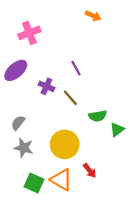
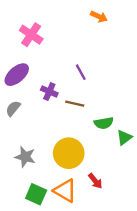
pink cross: (29, 33) -> (31, 35), turned -35
brown line: (70, 98) -> (75, 104), turned -36
gray semicircle: (18, 123) -> (13, 108), moved

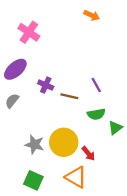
purple line: (81, 72) -> (96, 85), moved
gray star: (25, 157) -> (34, 145), moved
red arrow: (95, 181) -> (88, 154), moved
orange triangle: (65, 191) -> (76, 177), moved

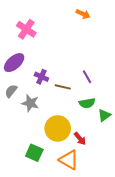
gray star: (34, 145) -> (30, 103), moved
green square: (33, 180) -> (34, 153), moved

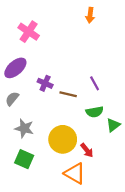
orange arrow: (83, 14) -> (90, 15), turned 72
gray star: (30, 103) -> (24, 128), moved
green square: (34, 153) -> (24, 159), moved

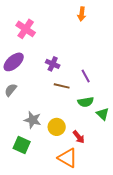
purple cross: (45, 83) -> (53, 64), moved
green triangle: (113, 125) -> (103, 114), turned -40
gray star: (24, 128) -> (33, 120), moved
yellow circle: (63, 139) -> (57, 127), size x0.7

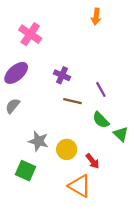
green semicircle: (86, 102) -> (101, 120), turned 56

